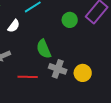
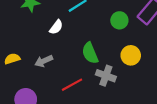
yellow circle: (83, 73) -> (131, 55), moved
red line: (28, 77) -> (72, 85), turned -30

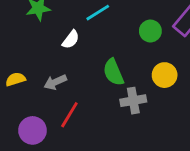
gray cross: (106, 76) -> (133, 101), turned -30
red line: (72, 85) -> (69, 115), moved, turned -30

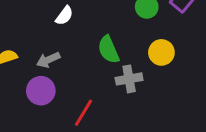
red line: (69, 115) -> (83, 113), moved
purple circle: (32, 130) -> (41, 91), moved

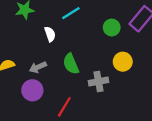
white semicircle: (64, 16) -> (50, 34), turned -56
green semicircle: (108, 49) -> (71, 64), moved

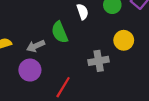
white semicircle: (50, 34) -> (83, 12), moved
green semicircle: (71, 64) -> (60, 32), moved

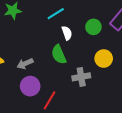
green semicircle: (60, 32) -> (59, 54), moved
purple circle: (30, 70) -> (30, 86), moved

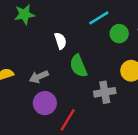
cyan line: (56, 14) -> (99, 18), moved
white semicircle: (67, 33) -> (60, 41), moved

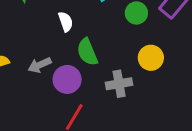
purple circle: (45, 103) -> (67, 79), moved

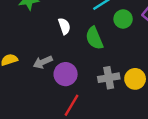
green semicircle: (87, 52) -> (94, 38), moved
yellow circle: (151, 58) -> (135, 79), moved

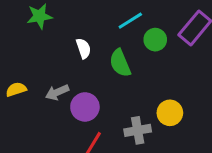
gray cross: (109, 78) -> (138, 130), moved

